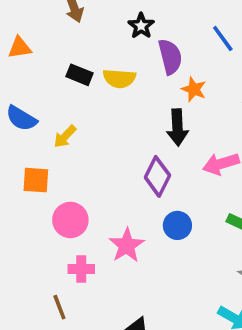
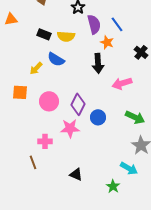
blue line: (223, 39) -> (117, 24), moved
blue semicircle: (21, 118) -> (56, 59), moved
purple diamond: (157, 176) -> (78, 104), moved
pink circle: (70, 220) -> (49, 101), moved
pink star: (127, 245) -> (70, 128), turned 30

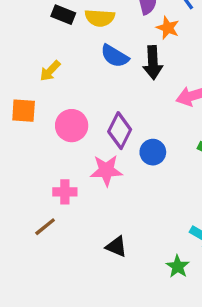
blue semicircle: (56, 59) -> (115, 56), moved
brown line: (33, 162) -> (45, 227), turned 72

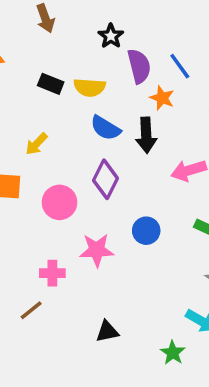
purple diamond: (120, 131) -> (105, 179), moved
black triangle: (116, 247) -> (107, 331), turned -35

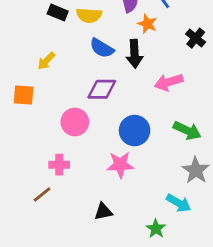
purple diamond: (105, 179) -> (102, 89), turned 64
pink circle: (59, 202) -> (75, 122), moved
blue circle: (146, 231) -> (135, 131), size x1.4
pink star: (97, 250) -> (120, 165), moved

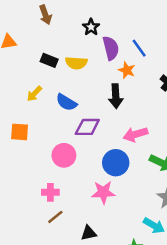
blue semicircle: (102, 48) -> (66, 102), moved
yellow arrow: (46, 61) -> (34, 94), moved
pink arrow: (169, 82) -> (135, 134), moved
brown line: (42, 195) -> (55, 217), moved

